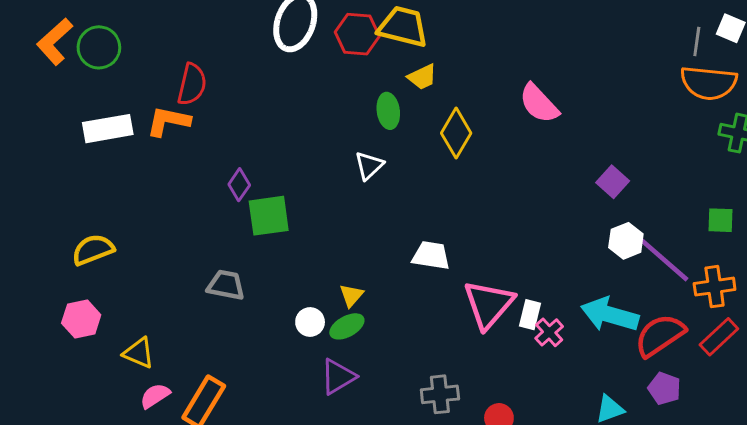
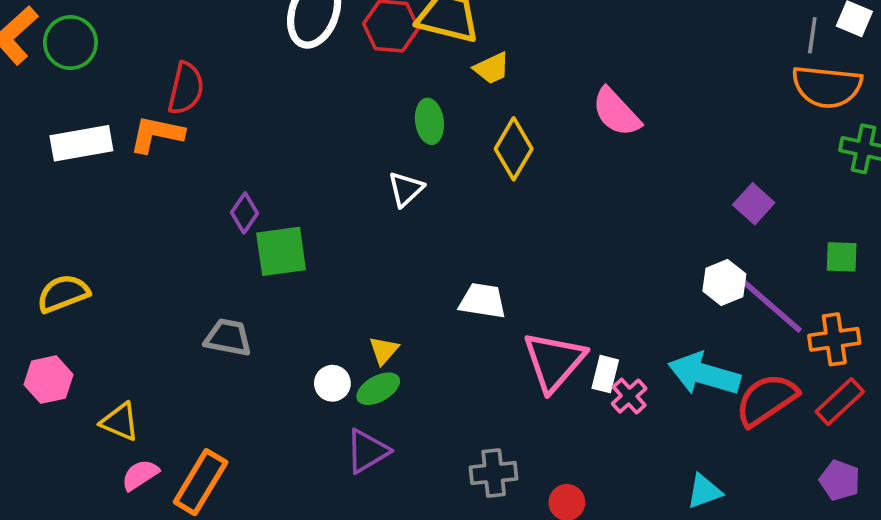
yellow trapezoid: (422, 77) -> (492, 68), moved
purple square: (613, 182) -> (754, 204), moved
purple pentagon: (664, 388) -> (840, 480), moved

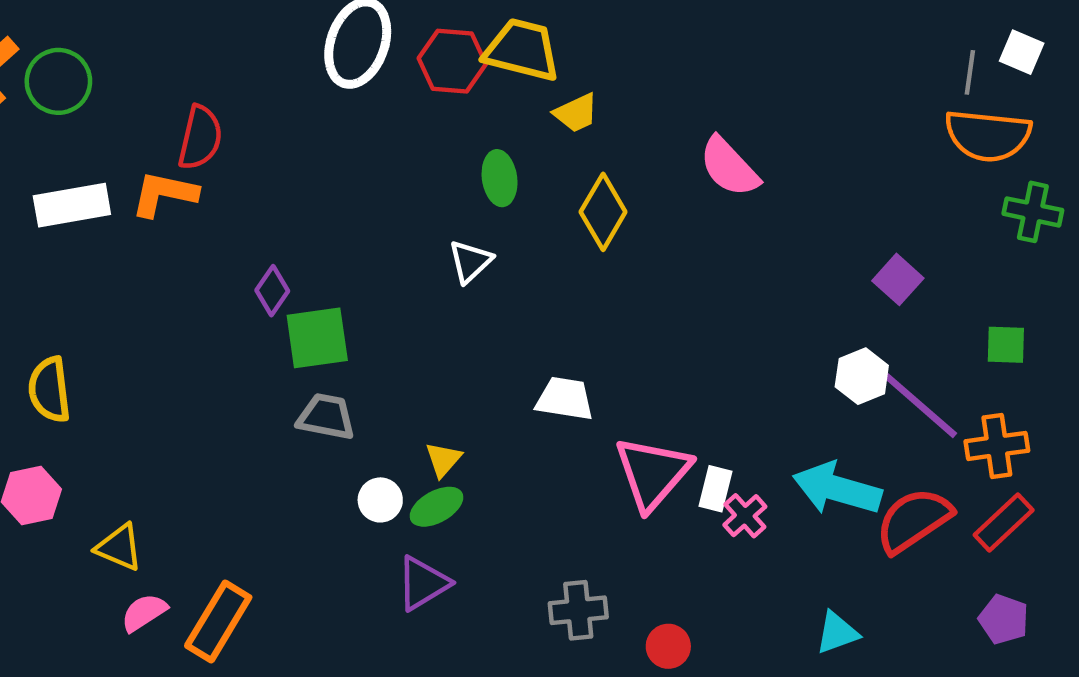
yellow semicircle: (63, 293) -> (49, 390), turned -76
gray trapezoid: (228, 337) -> (326, 417), moved

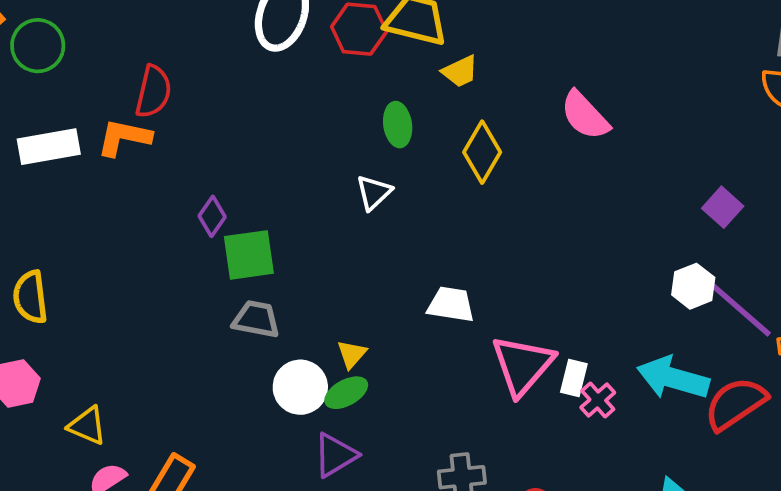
white circle: (380, 500) -> (300, 387), size x1.5

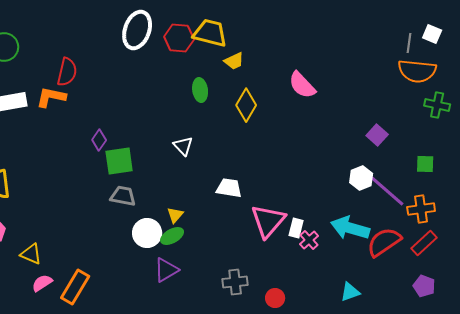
white triangle: (374, 193) -> (183, 146), moved, turned -30

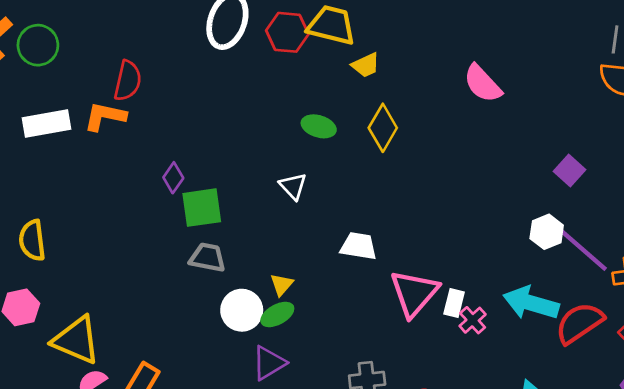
pink semicircle: (302, 85) -> (483, 84), moved
green ellipse: (200, 90) -> (319, 126), moved, turned -65
yellow triangle: (31, 254) -> (76, 340), size x1.6

